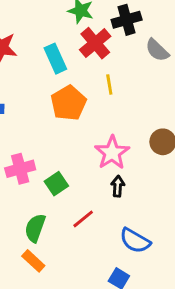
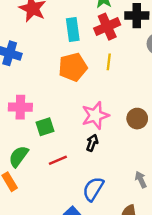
blue semicircle: (135, 241) -> (93, 189), turned 75

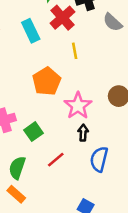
orange pentagon: (73, 67) -> (47, 81), moved
blue semicircle: (93, 189) -> (99, 159), moved

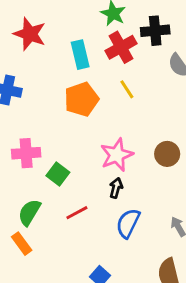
yellow line: (75, 51) -> (127, 89), turned -35
orange pentagon: (47, 81) -> (82, 99), moved
green square: (34, 132) -> (58, 174), turned -30

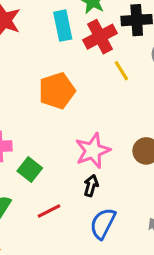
cyan rectangle: (80, 55) -> (63, 26), moved
yellow line: (127, 89) -> (121, 71), moved

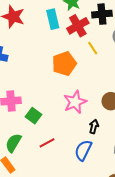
orange pentagon: (57, 91) -> (64, 64), moved
black arrow: (91, 186) -> (94, 127), moved

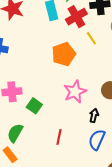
red line: (47, 143) -> (59, 137), moved, turned -49
blue semicircle: (83, 150) -> (97, 140), moved

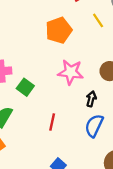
yellow line: (91, 38) -> (98, 20), moved
pink star: (75, 92) -> (71, 72), turned 30

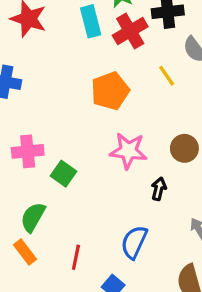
red line: (52, 122) -> (76, 257), moved
blue semicircle: (94, 126) -> (134, 242), moved

